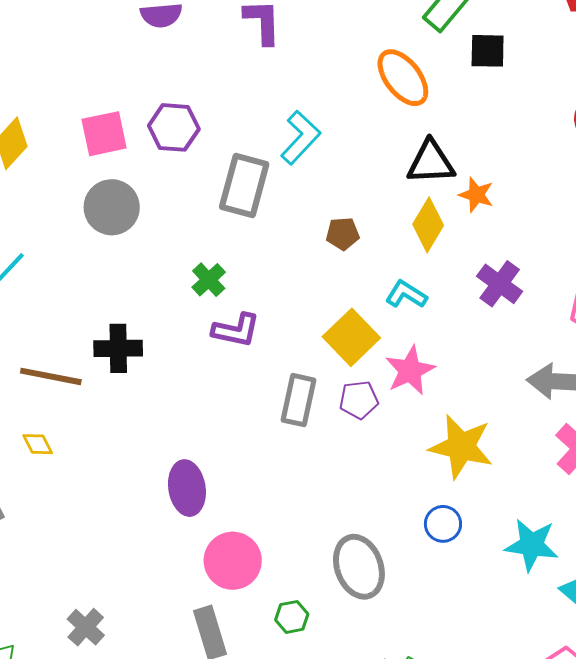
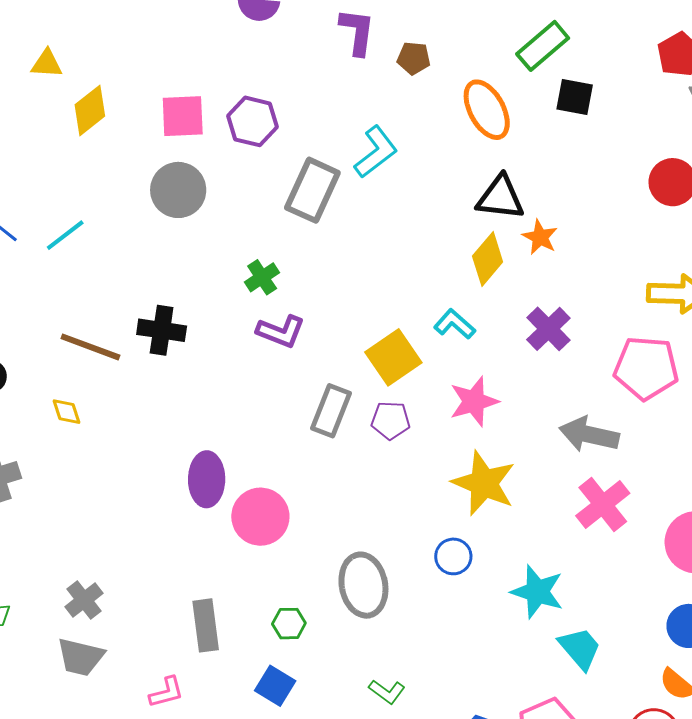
brown pentagon: (343, 234) -> (414, 58), moved
pink star: (410, 370) -> (474, 401), moved
pink circle: (233, 561) -> (260, 517), moved

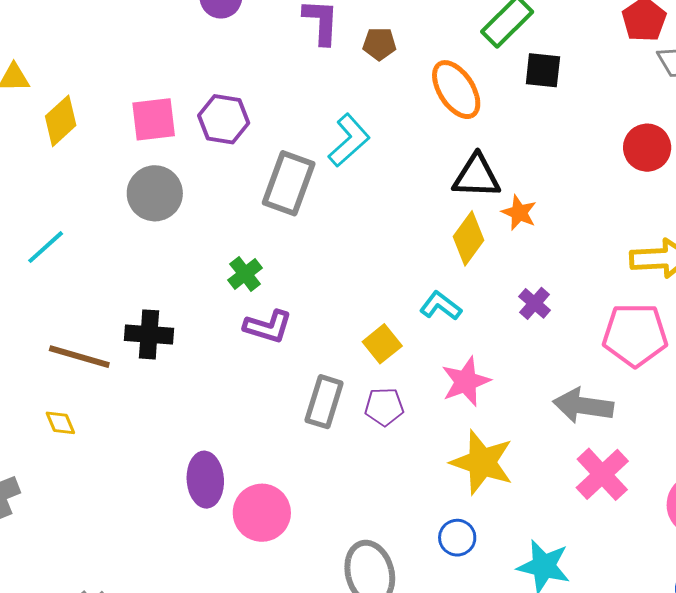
purple cross: (548, 329) -> (535, 303), size x0.7
yellow square: (393, 357) -> (382, 344), size x0.7

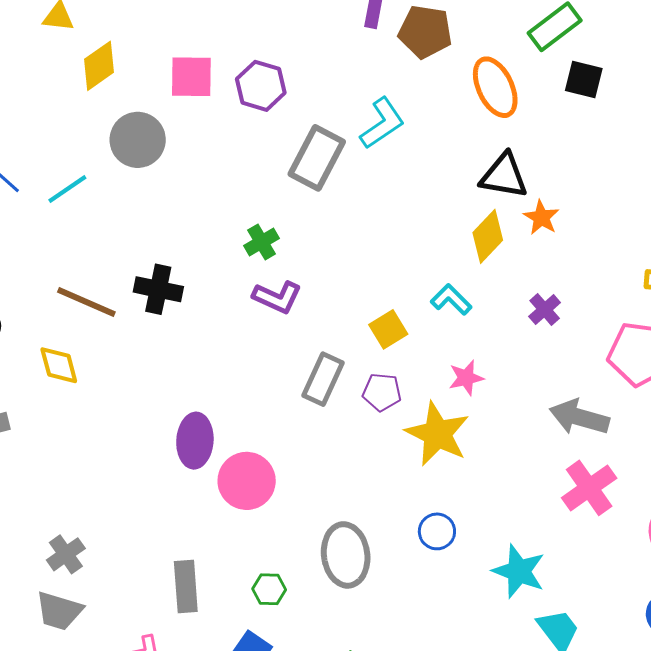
brown pentagon: (379, 44) -> (425, 32), size x1.6
gray circle: (155, 193) -> (138, 140), moved
pink star: (466, 381) -> (466, 378), size x0.7
yellow diamond: (60, 423) -> (59, 365), size x1.4
yellow star: (482, 462) -> (437, 434), moved

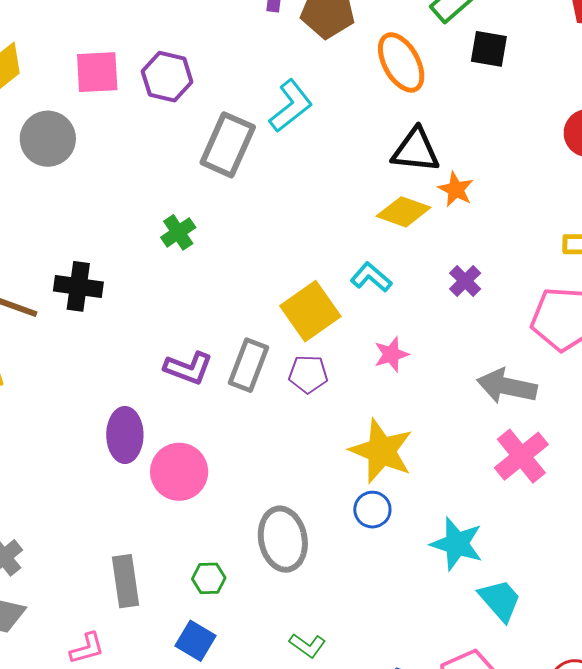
yellow diamond: (488, 236) -> (404, 212), turned 70
purple L-shape: (277, 297) -> (188, 368), moved
yellow square: (388, 329) -> (310, 311), size x1.5
yellow star: (437, 434) -> (381, 451), moved

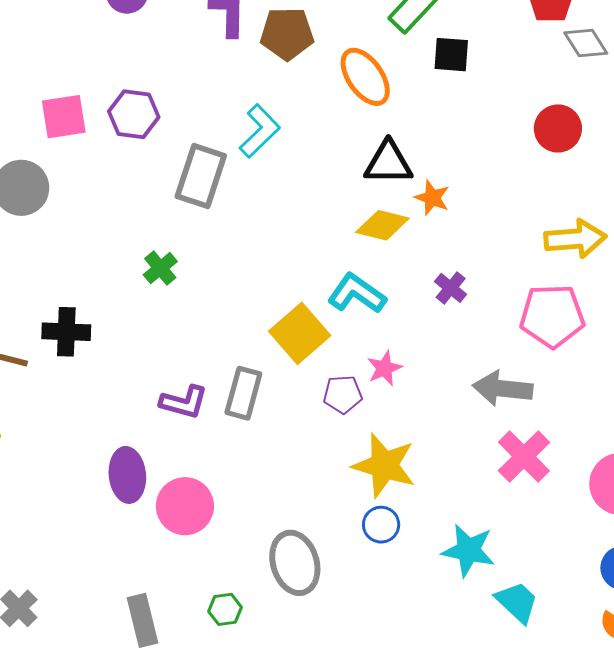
cyan L-shape: (371, 277) -> (357, 294), size x1.4
purple pentagon: (308, 374) -> (343, 394), moved

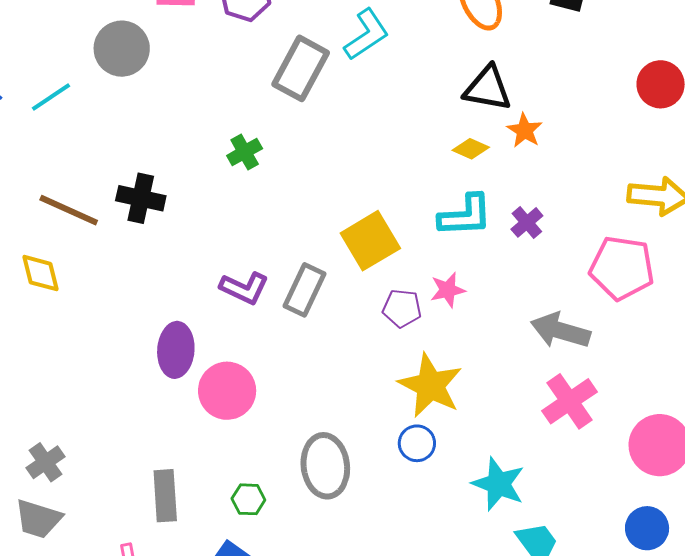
yellow diamond: (382, 225) -> (471, 149), size x0.7
cyan L-shape: (357, 294) -> (465, 216), moved, turned 132

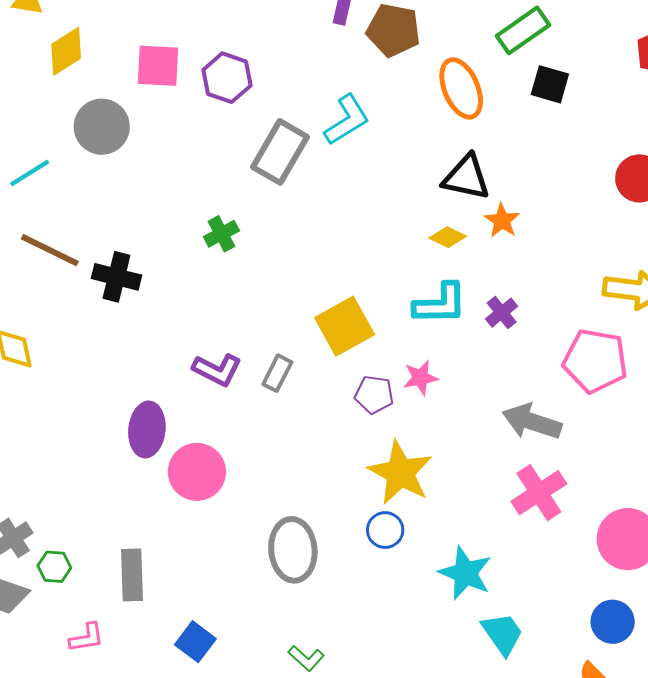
brown line: (69, 210) -> (50, 250), moved
gray rectangle: (305, 290) -> (277, 373), size x0.7
green hexagon: (248, 499) -> (54, 567), moved

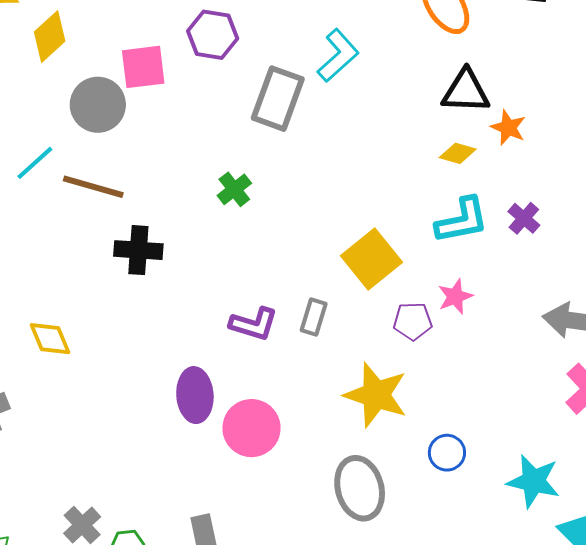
pink square: (158, 66) -> (143, 67), moved
brown line: (50, 250) -> (93, 187), moved
yellow star: (400, 473) -> (376, 395), moved

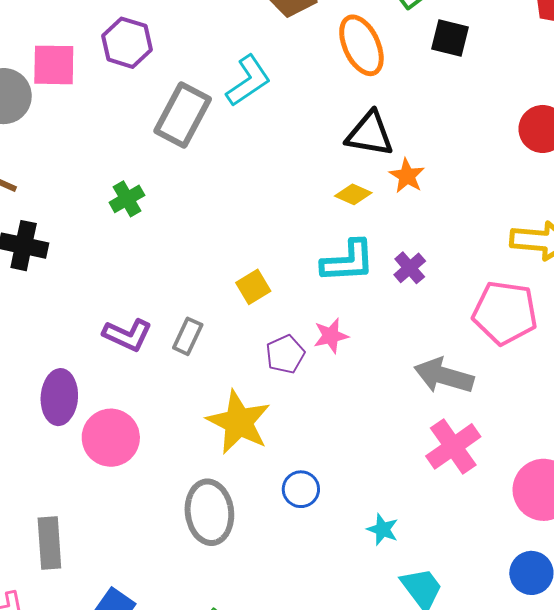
yellow square: (372, 259) -> (253, 287), size x0.6
purple pentagon: (413, 321) -> (285, 354), turned -30
cyan star: (533, 481) -> (383, 529), size x0.6

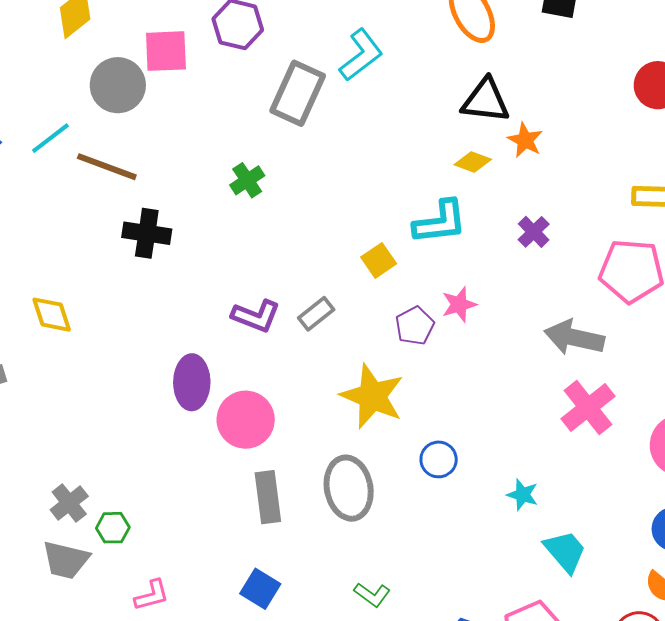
cyan L-shape: (348, 261) -> (440, 222), moved
gray rectangle: (188, 336) -> (316, 314), turned 30
gray rectangle: (49, 543) -> (268, 497), moved

